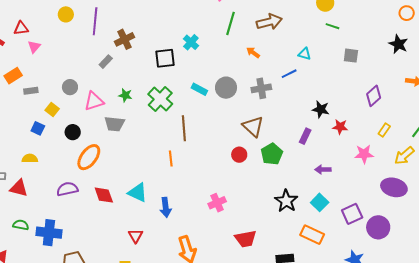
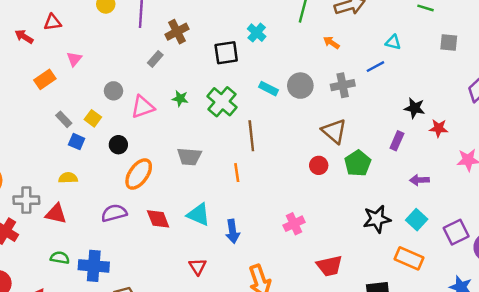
pink triangle: (34, 47) -> (74, 59), moved
gray rectangle: (31, 91) -> (64, 119), moved, turned 56
gray trapezoid: (115, 124) -> (189, 157), moved
black star: (286, 201) -> (377, 219), turned 30

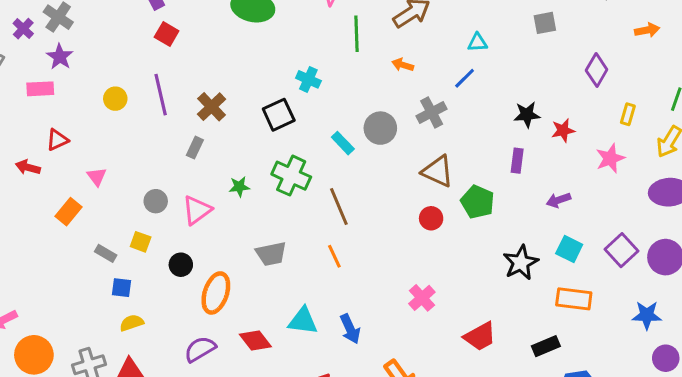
cyan rectangle: (269, 89) -> (343, 143), turned 36
blue square: (77, 142) -> (122, 288), moved

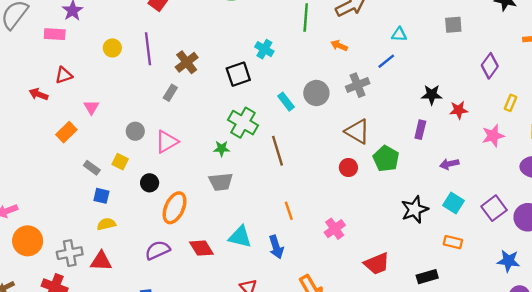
green star: (239, 187) -> (222, 149), moved
orange line: (334, 256) -> (289, 211), moved
orange rectangle: (574, 299) -> (453, 242), size x0.7

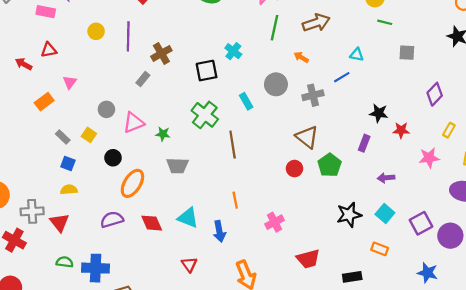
gray circle: (316, 93) -> (276, 84), moved
green star: (222, 149) -> (163, 134), moved
red triangle: (101, 261) -> (59, 222), turned 42

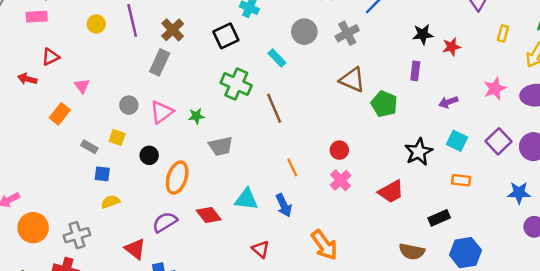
gray rectangle: (143, 79) -> (160, 62), size x1.5
pink star: (429, 158) -> (495, 88), moved
red circle: (294, 169) -> (339, 150), moved
red triangle: (59, 222) -> (135, 249), moved
red trapezoid: (308, 259) -> (391, 192), moved

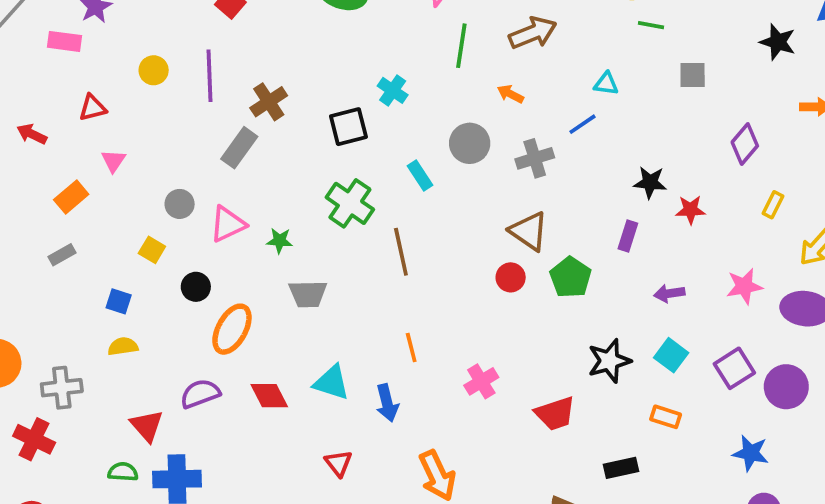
red triangle: (50, 57) -> (93, 108), moved
gray rectangle: (89, 147) -> (62, 255), moved, turned -70
red circle: (339, 150) -> (511, 277), moved

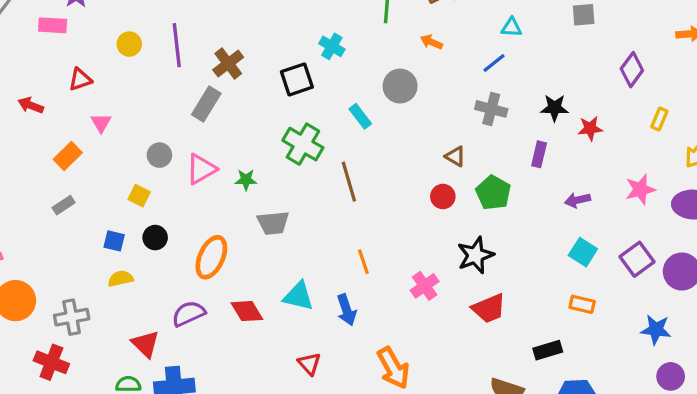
gray cross: (535, 158) -> (491, 109), moved, turned 36
brown triangle: (529, 231) -> (455, 156), size x0.6
black circle: (196, 287) -> (155, 238), moved
black star: (609, 361) -> (475, 255), moved

